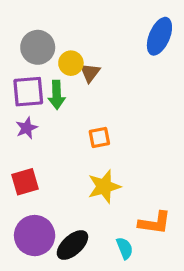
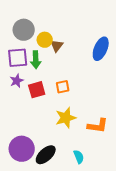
blue ellipse: (159, 36) -> (101, 49), moved
red square: (25, 182) -> (37, 90), moved
orange L-shape: (155, 223) -> (98, 126), moved

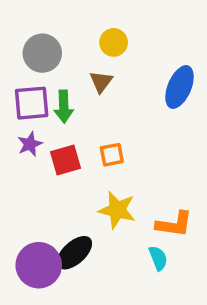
yellow circle: (45, 40) -> (114, 42), moved
yellow star: (66, 118) -> (117, 210), turned 30
black ellipse: (46, 155) -> (74, 253), moved
cyan semicircle: (79, 157) -> (158, 258), moved

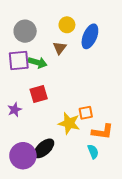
blue ellipse: (180, 87) -> (90, 36), moved
green arrow: (64, 107) -> (38, 63), turned -72
purple star: (30, 144) -> (15, 110), moved
orange square: (112, 155) -> (86, 113), moved

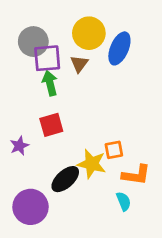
yellow circle: (67, 25) -> (89, 33), size x1.5
purple square: (19, 60) -> (47, 58), moved
green arrow: (38, 63) -> (50, 83), turned -120
black ellipse: (44, 148) -> (65, 179), moved

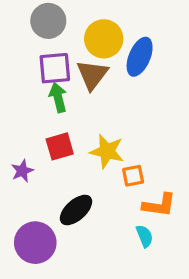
gray circle: (33, 42) -> (48, 21), moved
brown triangle: (79, 64) -> (92, 75), size x1.5
yellow star: (92, 164) -> (107, 151), moved

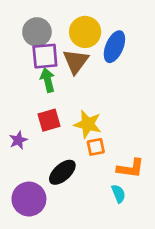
gray circle: (48, 21) -> (37, 32), moved
orange square: (133, 176) -> (96, 147), moved

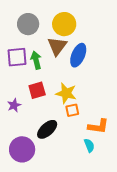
blue ellipse: (114, 47) -> (78, 55), moved
purple square: (45, 56) -> (17, 57), moved

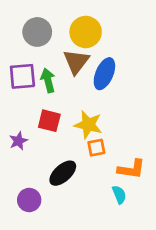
red square: (37, 90) -> (49, 121), turned 30
purple circle: (22, 149) -> (29, 200), size x0.7

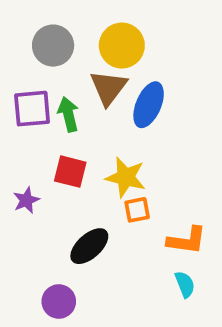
cyan semicircle: (119, 195) -> (185, 284), moved
purple circle: (29, 200) -> (59, 302), moved

